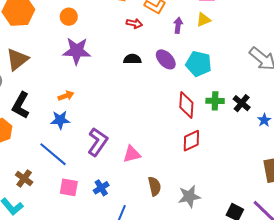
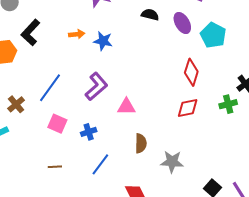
green cross: (215, 101) -> (228, 104), moved, turned -30
blue star: (60, 120) -> (103, 41), moved
blue line: (53, 154) -> (50, 88), turned 72

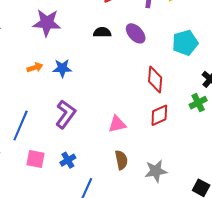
cyan pentagon: (213, 35) -> (185, 43), moved, turned -30
pink triangle: (126, 107) -> (117, 124), moved

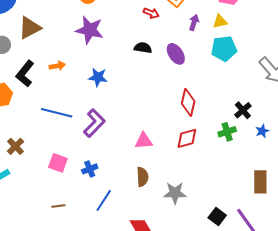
cyan pentagon: (185, 43) -> (224, 49), moved
orange arrow: (35, 67) -> (57, 66), moved
blue line: (21, 125) -> (57, 113), moved, turned 72

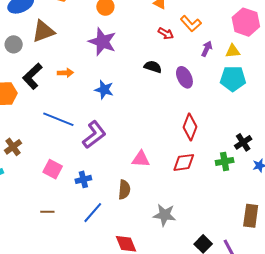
brown semicircle: (142, 177) -> (124, 190), moved

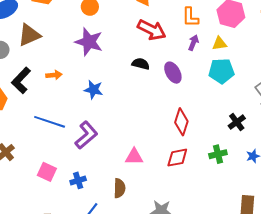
orange L-shape: (191, 24) -> (190, 17), moved, turned 45
red arrow: (166, 33) -> (152, 30), size x1.8
black cross: (243, 142) -> (237, 122), moved

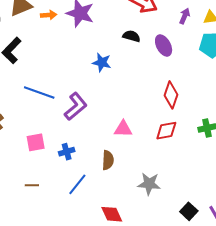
orange arrow: (54, 75) -> (49, 15), moved
blue star: (93, 90) -> (102, 62), moved
pink square: (47, 172) -> (36, 142), turned -36

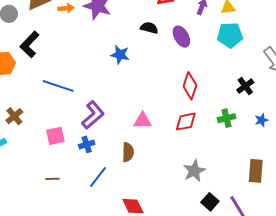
purple L-shape: (76, 106) -> (93, 115), moved
gray star: (149, 184) -> (194, 171), moved, turned -30

